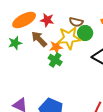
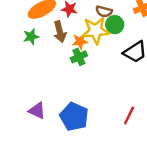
brown arrow: (39, 39) -> (60, 32), turned -150
green cross: (55, 60) -> (79, 57), turned 32

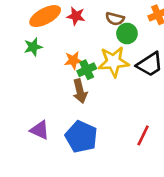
yellow star: (96, 31) -> (114, 62), moved
brown arrow: (60, 32) -> (80, 91), moved
orange star: (80, 41) -> (73, 60), moved

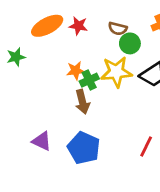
green star: (33, 47) -> (16, 57), moved

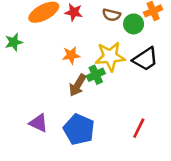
green circle: (130, 43) -> (134, 24), moved
green cross: (89, 80) -> (96, 75), moved
brown arrow: (82, 102) -> (78, 85), turned 45

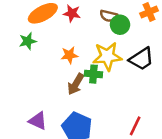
green circle: (134, 24) -> (120, 25), moved
green star: (14, 42) -> (28, 41), moved
green cross: (96, 75) -> (93, 74), turned 30

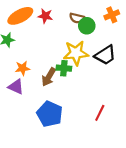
orange star: (69, 55) -> (22, 68), moved
purple triangle: (38, 121) -> (16, 87), moved

